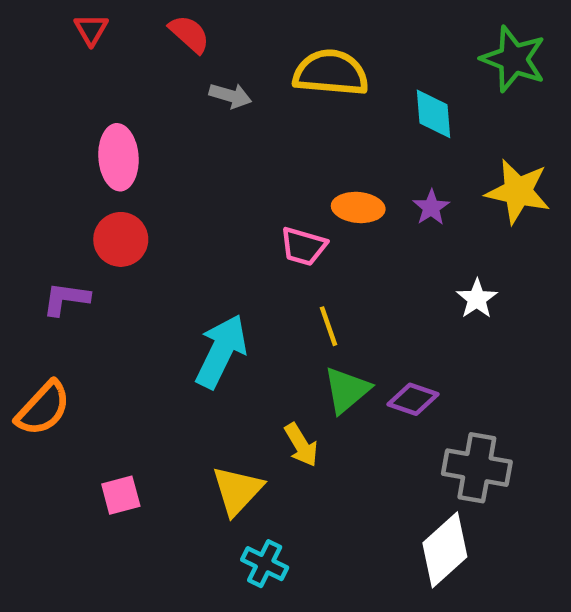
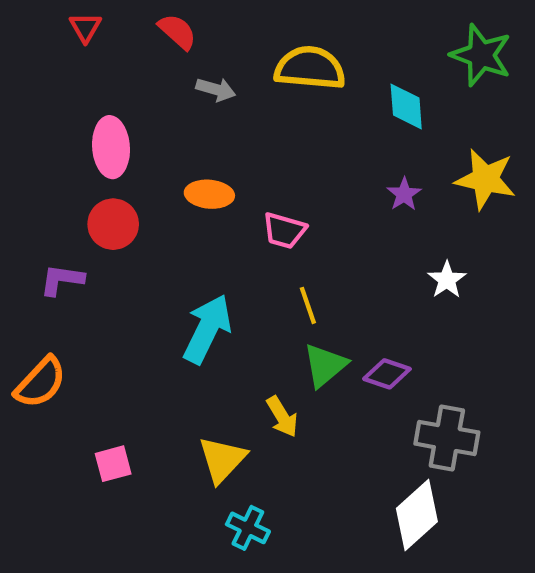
orange ellipse: (358, 207) -> (209, 194), moved

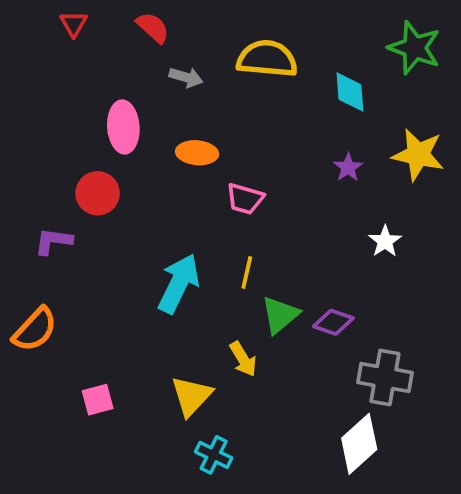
pink ellipse: (111, 147) -> (123, 127), moved
orange ellipse: (209, 194) -> (197, 153), moved
yellow line: (308, 305) -> (247, 272), moved, turned 32

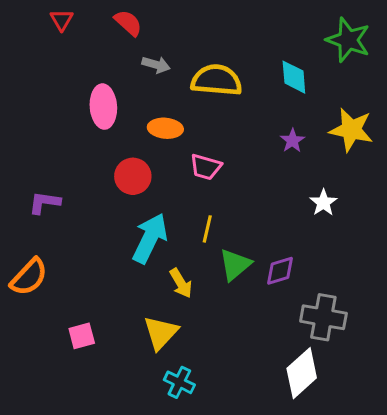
yellow semicircle: (267, 59) -> (216, 80), moved
red circle: (98, 193) -> (133, 176), moved
purple diamond: (333, 322) -> (280, 271), turned -36
yellow arrow: (243, 359) -> (181, 283), moved

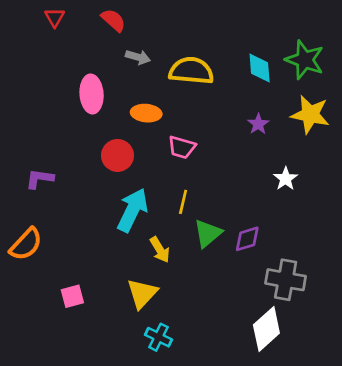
green star: (348, 40) -> (305, 60), moved

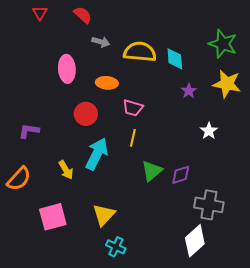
cyan diamond: (260, 68) -> (175, 59), moved
yellow line: (183, 202) -> (133, 138), moved
yellow arrow: (160, 250) -> (66, 170), moved
pink square: (72, 296) -> (53, 217), size x1.6

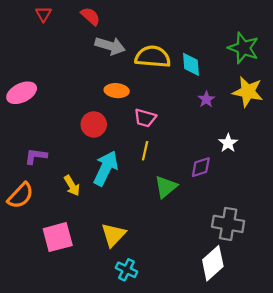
gray arrow: (101, 42) -> (110, 46), size x1.5
pink ellipse: (67, 69) -> (22, 93), moved, turned 68
purple L-shape: (29, 131) -> (36, 156), moved
purple diamond: (181, 175) -> (201, 167), moved

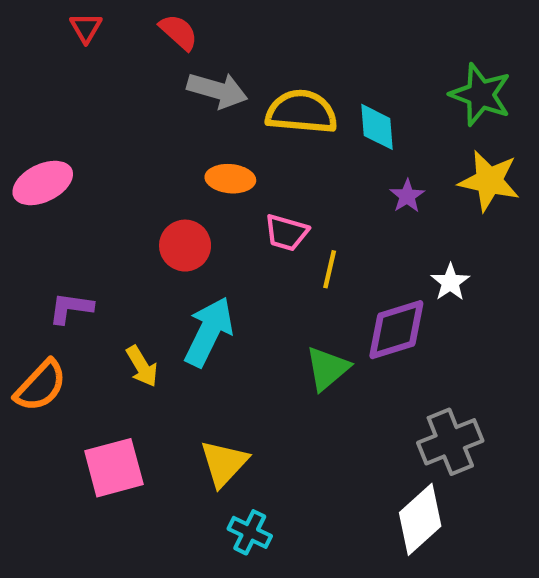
yellow line: (145, 151) -> (330, 269), moved
purple diamond: (201, 167) -> (396, 330), size x1.5
gray cross: (228, 224) -> (450, 442), turned -32

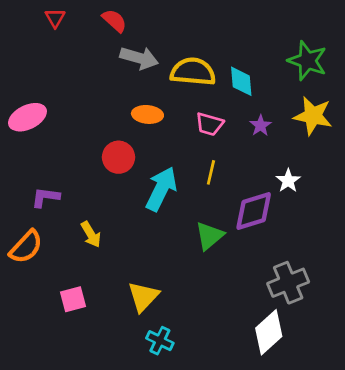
pink trapezoid: (286, 233) -> (210, 124), moved
cyan arrow: (209, 332) -> (161, 189), moved
pink square: (114, 468) -> (73, 299), size x0.7

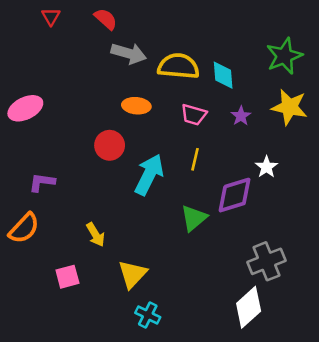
green star: (307, 61) -> (284, 56), turned 30
yellow arrow: (91, 234) -> (96, 235), moved

